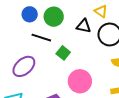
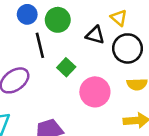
black line: (41, 38) -> (40, 45), turned 54
pink circle: (80, 81) -> (95, 92), moved

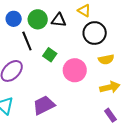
black triangle: (95, 35) -> (59, 20), moved

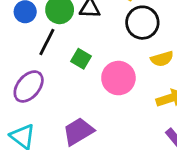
black line: (27, 41) -> (47, 42), turned 54

